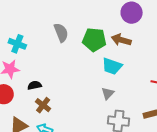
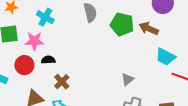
cyan trapezoid: (112, 66) -> (165, 57), moved
black semicircle: (35, 85) -> (48, 60), moved

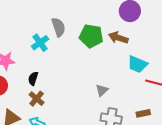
cyan cross: (45, 17) -> (40, 43), moved, turned 30
black semicircle: (48, 60) -> (33, 79), moved, turned -64

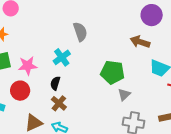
green pentagon: (91, 36) -> (112, 72), moved
cyan cross: (40, 43) -> (62, 57), moved

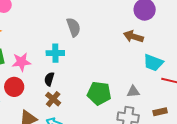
cyan cross: (62, 57) -> (55, 53), turned 36
green pentagon: (112, 72) -> (99, 93), moved
gray triangle: (124, 95) -> (133, 91), moved, turned 40

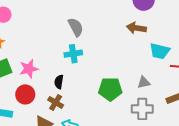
cyan cross: (55, 53) -> (73, 54), moved
brown cross: (53, 99) -> (56, 102), moved

